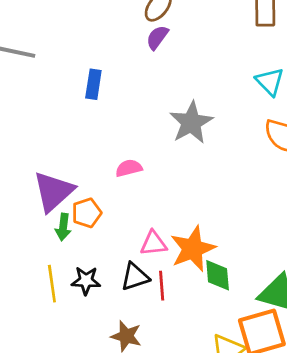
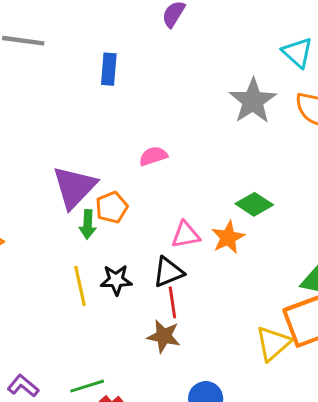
gray star: (191, 123) -> (253, 101), moved
orange star: (193, 249) -> (228, 237), size x0.7
green diamond: (218, 275) -> (254, 204), moved, turned -48
red line: (162, 286) -> (172, 302), moved

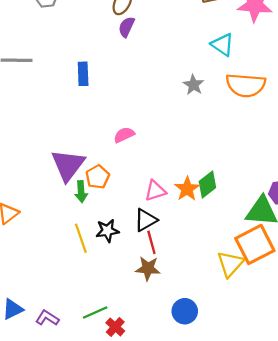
gray star: (253, 101) -> (194, 85), size x0.6
green diamond: (254, 204) -> (207, 185), moved, turned -64

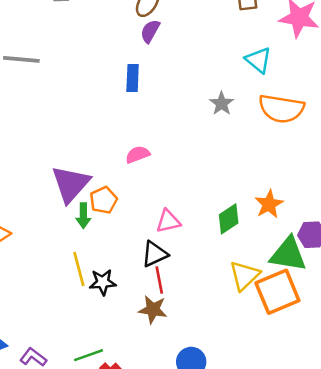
blue rectangle: (83, 74) -> (133, 78), moved
orange star: (187, 189) -> (269, 204), moved
black star: (107, 231) -> (103, 282), moved
yellow triangle: (230, 264) -> (245, 276), moved

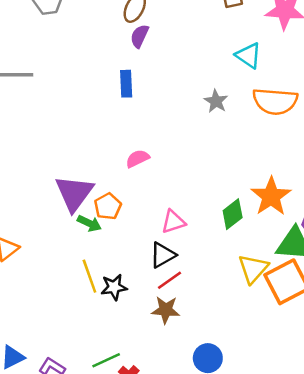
orange star: (269, 204) -> (271, 196), size x1.4
green arrow: (83, 216) -> (89, 223), turned -60
red line: (159, 280) -> (169, 280), turned 70

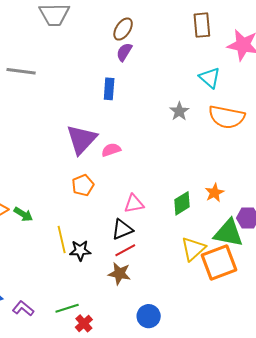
purple triangle: (74, 193) -> (82, 139), moved
orange star: (271, 196) -> (214, 193), size x0.6
green arrow: (89, 223) -> (23, 214), moved

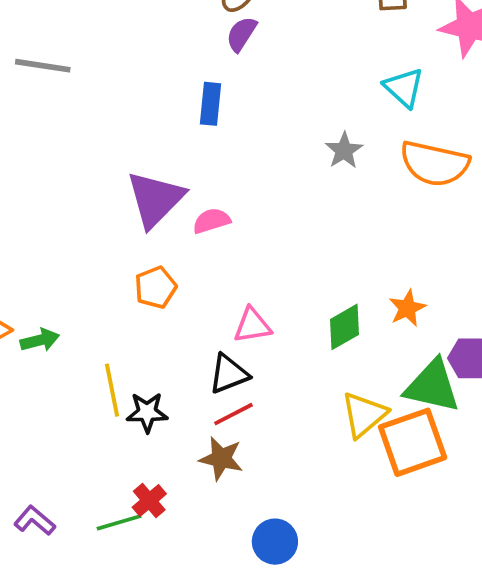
green arrow: (23, 214) -> (40, 340), turned -48
red cross: (84, 323) -> (149, 501), moved

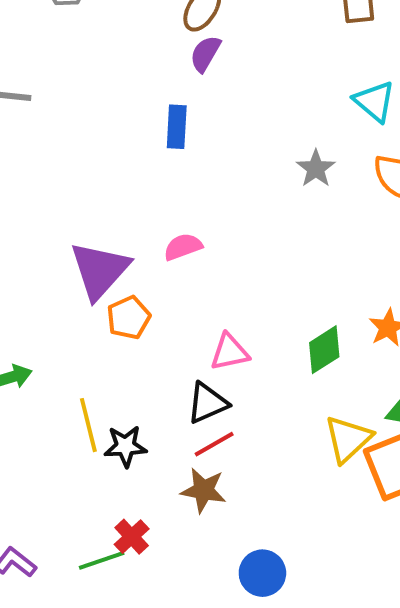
purple triangle: (155, 199) -> (100, 270), moved

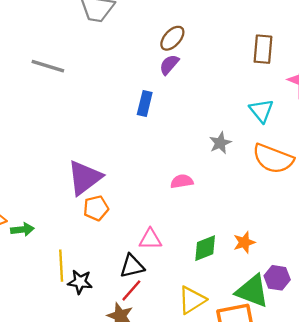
pink semicircle: (183, 247) -> (182, 181), moved
yellow triangle: (348, 439) -> (192, 300), moved
red line: (214, 444) -> (131, 290), turned -30

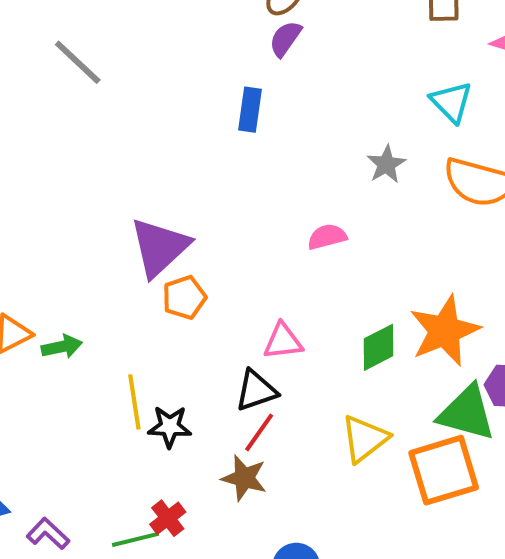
gray line: (48, 66) -> (78, 62), turned 32
orange star: (244, 242) -> (445, 331), size x1.8

